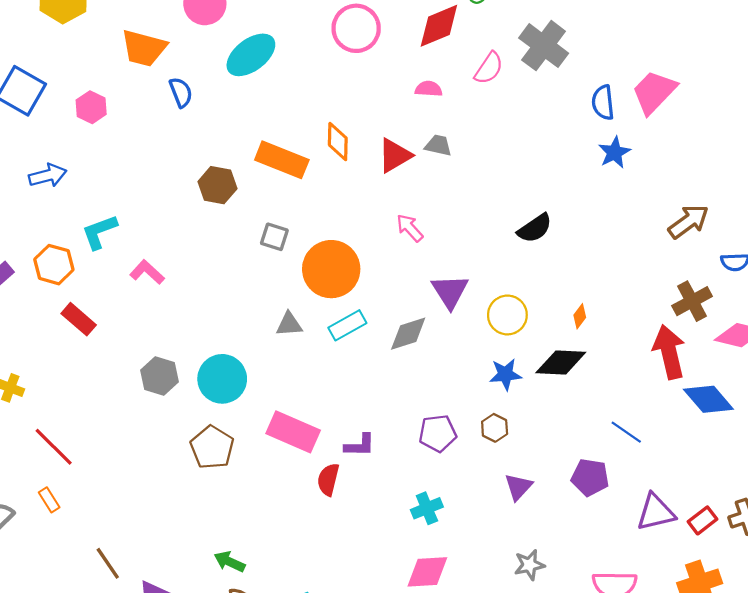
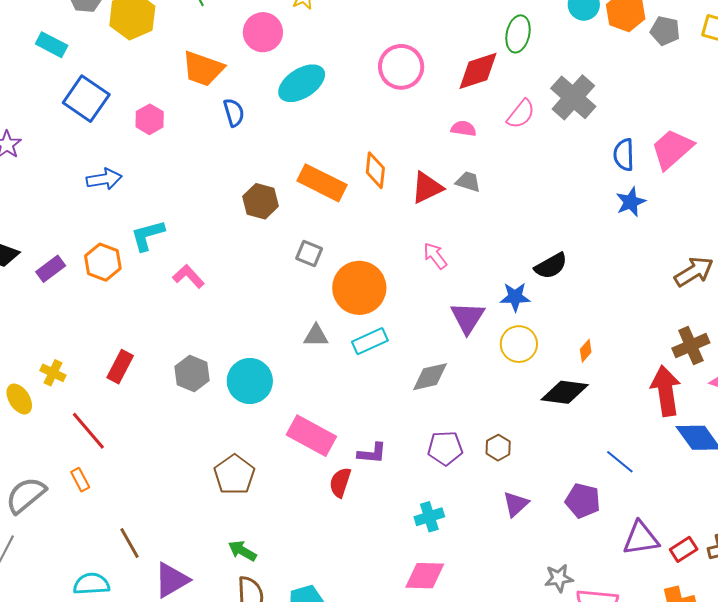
red rectangle: (79, 319) -> (120, 367), moved, turned 72
gray diamond: (408, 334) -> (430, 377), moved
blue star: (505, 374) -> (515, 297), moved
brown pentagon: (212, 447) -> (234, 475), moved
gray star: (529, 565) -> (559, 578), moved

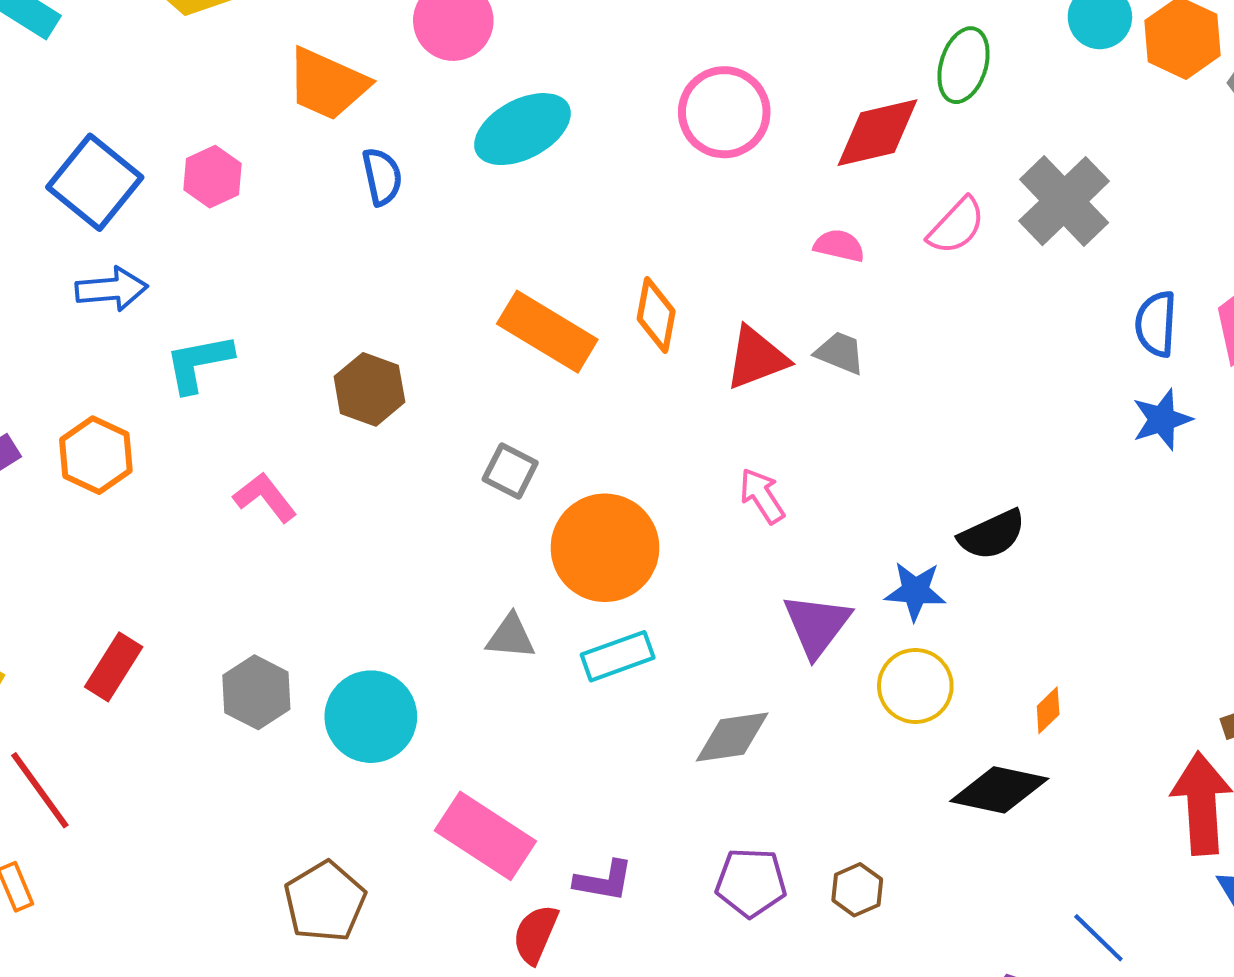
blue square: (86, 99) -> (95, 182), moved
brown hexagon: (261, 201) -> (369, 389), moved
cyan L-shape: (148, 235) -> (199, 363), moved

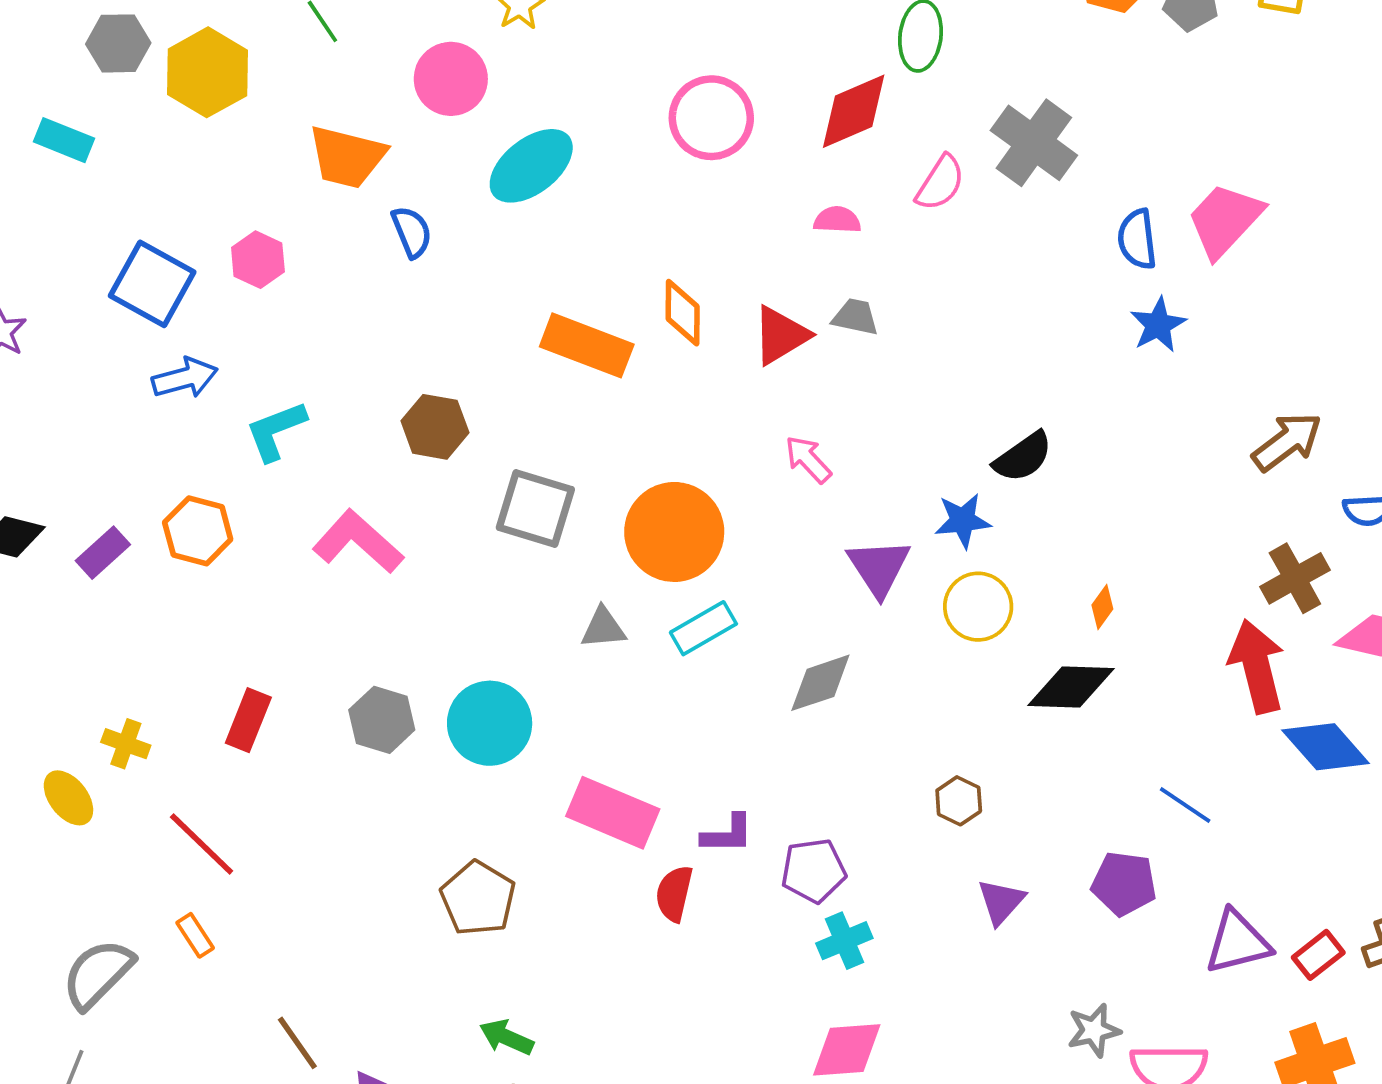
gray square: (510, 471) -> (535, 509), moved, size x1.6
pink L-shape: (265, 497) -> (358, 542), size x1.5
purple pentagon: (751, 882) -> (813, 871), moved

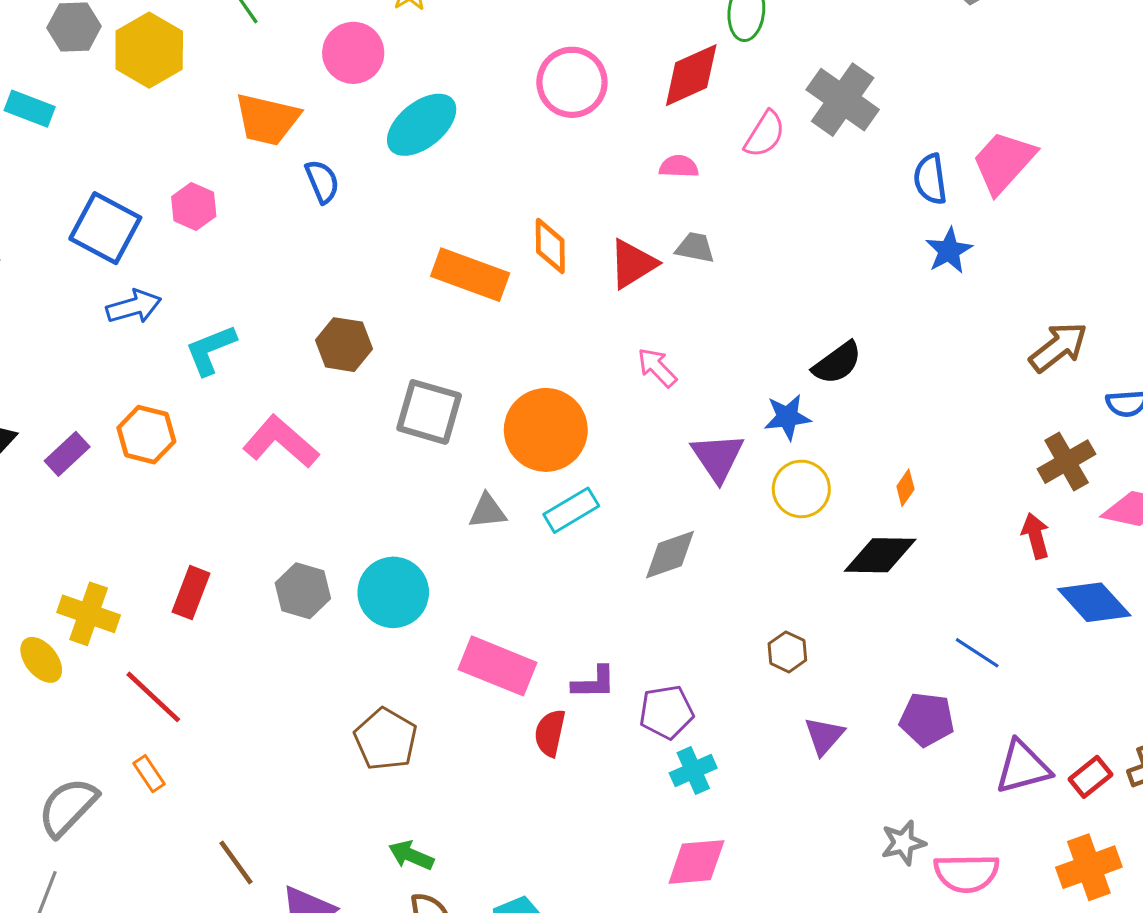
red arrow: (1257, 666) -> (1036, 536), size x0.6
yellow cross: (126, 744) -> (89, 614), size x1.5

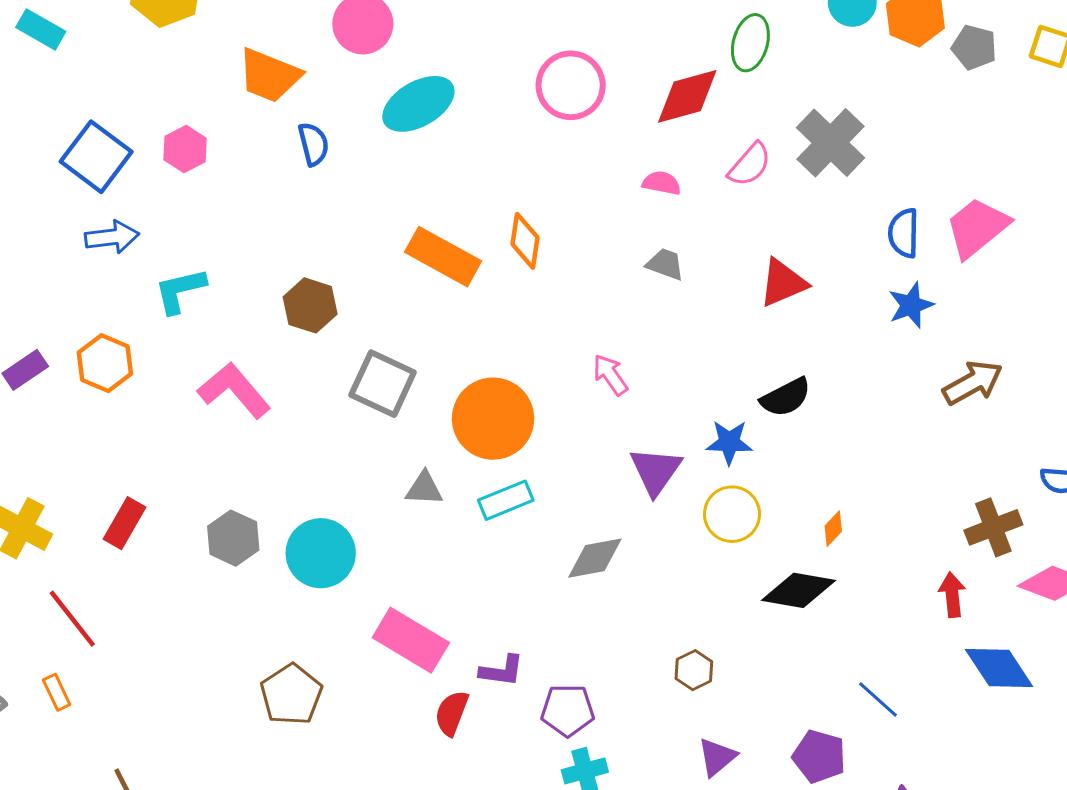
red triangle: (633, 264) -> (783, 283), moved
brown arrow: (1058, 347) -> (973, 383), moved

